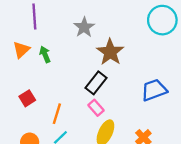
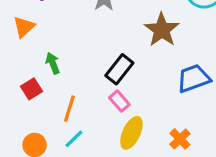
brown star: (110, 52) -> (162, 30), moved
green arrow: (45, 54) -> (53, 63), moved

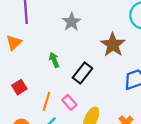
green arrow: (53, 63) -> (54, 60), moved
pink rectangle: (119, 101) -> (69, 102), moved

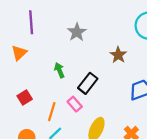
brown star: (113, 45) -> (118, 55), size x0.7
pink rectangle: (69, 102) -> (75, 104), moved

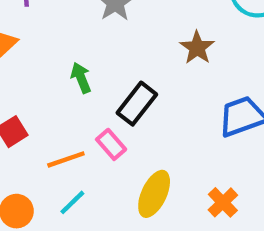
orange line: (52, 112) -> (66, 159), turned 54

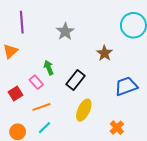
pink rectangle: (111, 144) -> (36, 82), moved
yellow ellipse: (154, 194) -> (84, 110), moved

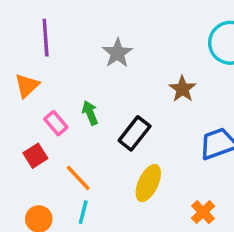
pink rectangle: (36, 82) -> (56, 123), moved
orange line: (41, 107) -> (78, 178), turned 66
cyan line: (44, 128) -> (83, 212), turned -32

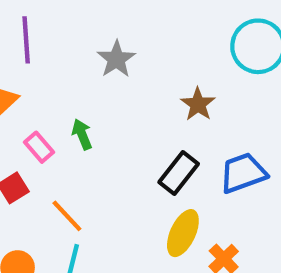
black rectangle: (135, 133) -> (179, 173), moved
yellow ellipse: (148, 183) -> (183, 233), moved

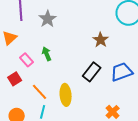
gray star: (116, 59) -> (48, 19), moved
yellow ellipse: (183, 233) -> (66, 95), moved, turned -30

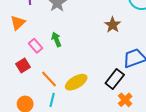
black rectangle: (92, 72) -> (115, 79), moved
yellow ellipse: (66, 95) -> (76, 82), turned 65

